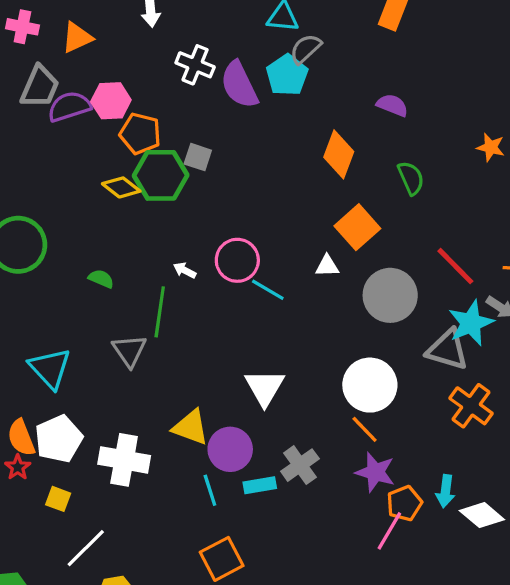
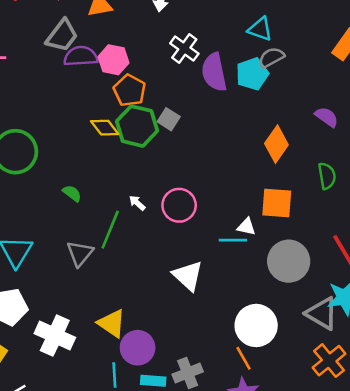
orange square: (357, 227) -> (277, 203), turned 32
cyan line: (268, 290) -> (233, 240), moved, turned -44
white triangle: (265, 387) -> (188, 276), moved, turned -32

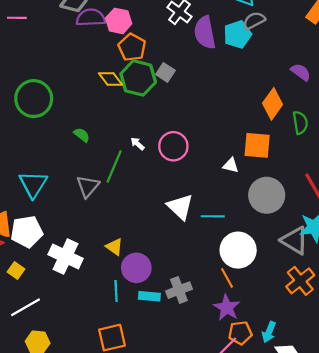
orange diamond: (276, 144) -> (273, 104), moved
cyan line: (233, 240) -> (213, 216), moved
yellow triangle: (112, 323) -> (114, 247), size x0.7

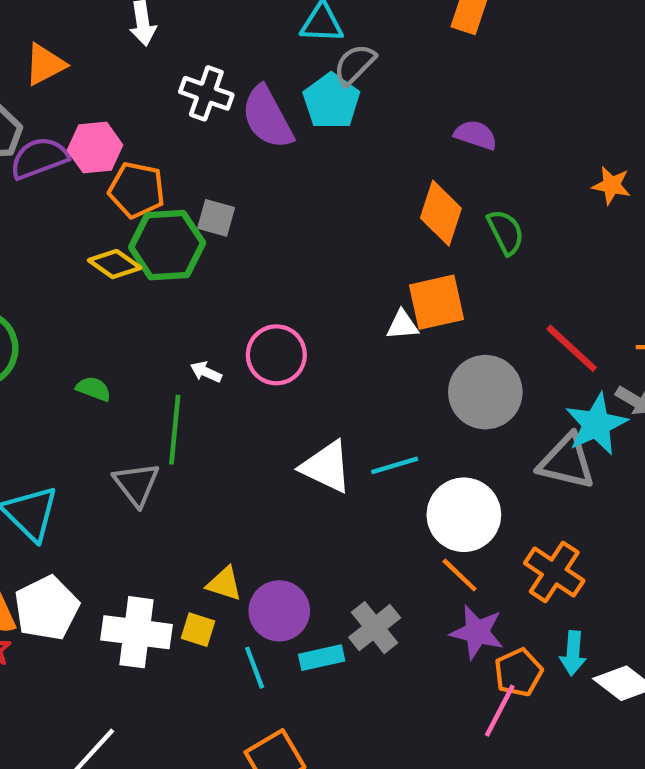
white triangle: (231, 165) -> (402, 325), moved
yellow square: (16, 271) -> (198, 630), moved
orange cross: (300, 281) -> (554, 572), moved

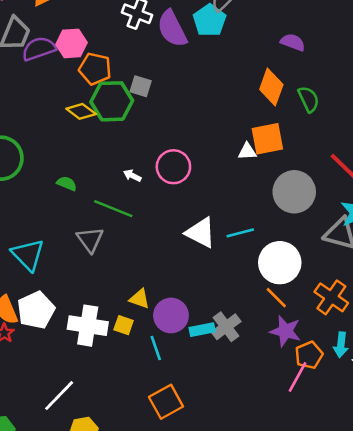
green line: (175, 430) -> (113, 209), turned -75
cyan rectangle: (322, 658) -> (202, 330), moved

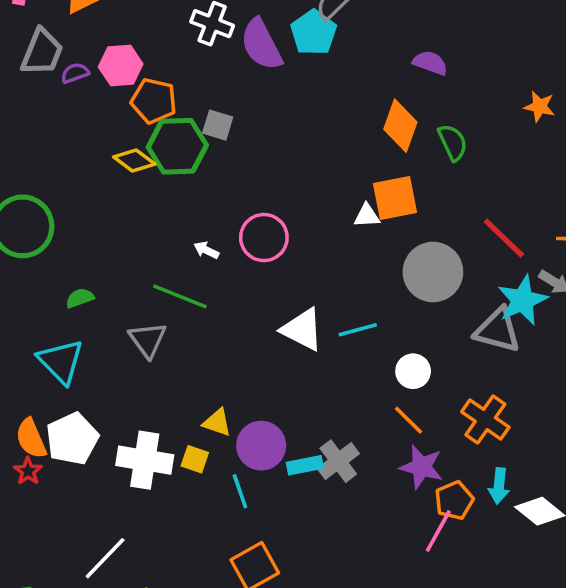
purple semicircle: (39, 49) -> (75, 73), size x0.6
green semicircle: (67, 183) -> (80, 298), moved, turned -42
white circle: (280, 263) -> (413, 371), size x0.6

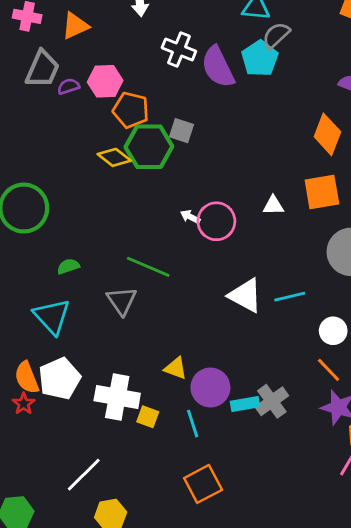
white triangle: (367, 216) -> (273, 206), moved
white arrow: (206, 250) -> (190, 217), moved
yellow square: (195, 459) -> (148, 417), moved

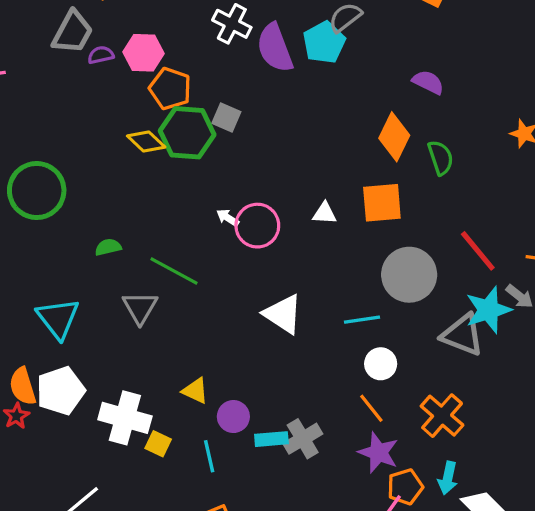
green semicircle: (68, 266) -> (108, 247), moved
cyan line: (290, 297) -> (362, 320), moved
purple circle: (210, 388) -> (233, 417), size x0.7

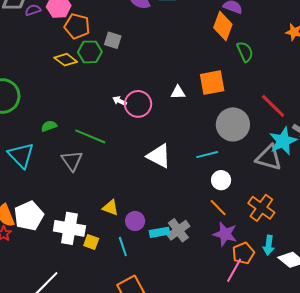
green hexagon: (187, 133) -> (90, 52), size x0.7
orange diamond: (394, 137) -> (223, 26), moved
cyan triangle: (58, 318) -> (21, 155), moved

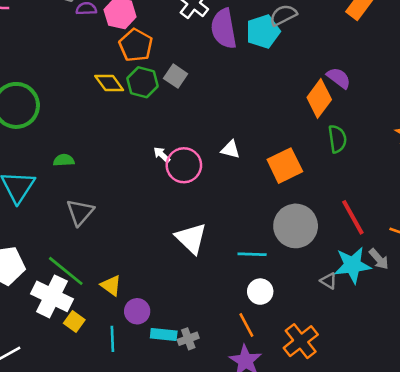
orange square: (212, 83) -> (285, 166), turned -32
white triangle: (178, 92) -> (231, 149), moved
green line: (90, 136) -> (66, 271), moved
gray triangle: (269, 158) -> (329, 281), size x0.5
gray cross: (178, 230) -> (188, 339), size x0.7

